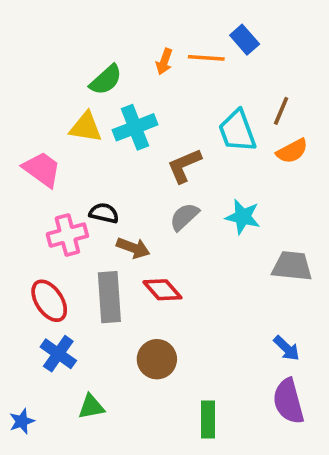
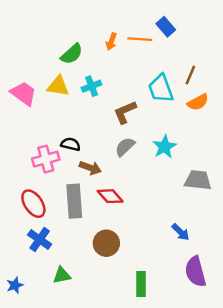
cyan cross: (135, 127) -> (92, 86), size x0.7
pink trapezoid: (42, 169) -> (24, 94), moved
cyan star: (243, 217) -> (164, 147), turned 30
blue arrow: (287, 348) -> (181, 232), moved

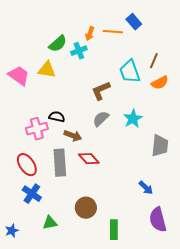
cyan cross: (92, 86) -> (79, 51), moved
gray trapezoid: (198, 180) -> (160, 146), turned 90
brown circle: (106, 243) -> (86, 208), moved

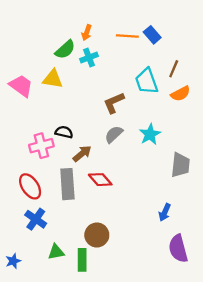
blue rectangle: (134, 22) -> (152, 35), moved
orange arrow: (90, 34) -> (87, 33), moved
brown arrow: (73, 136) -> (82, 154), turned -60
blue arrow: (146, 188) -> (165, 212), turned 70
green rectangle: (114, 230) -> (82, 260), moved

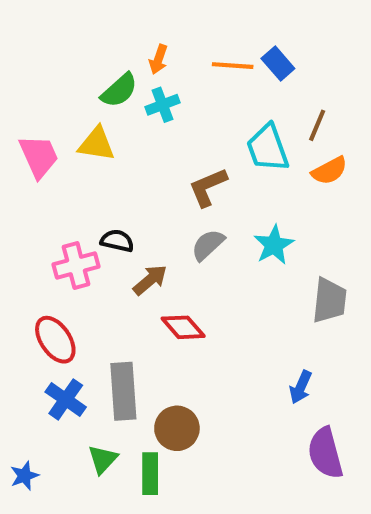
pink trapezoid: (21, 86) -> (39, 156), turned 30
gray rectangle: (67, 184) -> (123, 391), moved
green triangle: (56, 252) -> (103, 459), turned -36

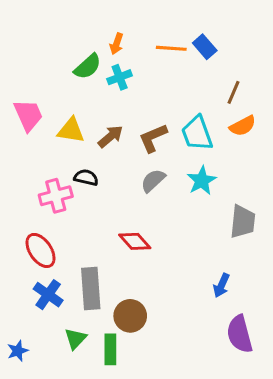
yellow triangle: (97, 144) -> (71, 130), moved
cyan trapezoid: (268, 148) -> (197, 133), moved
brown arrow: (150, 280) -> (110, 136), moved

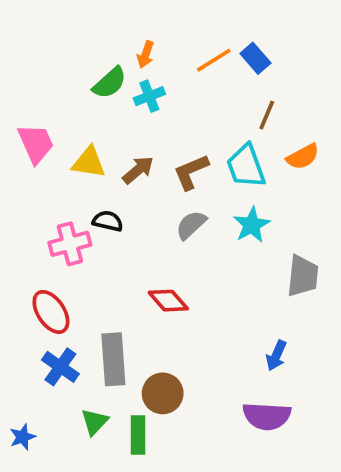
orange line: (171, 48) -> (214, 60), turned -36
brown line: (234, 92) -> (267, 115), moved
purple semicircle: (240, 334) -> (267, 416), moved, turned -72

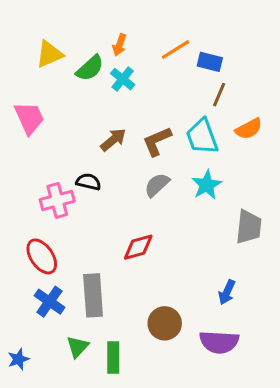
blue rectangle: (255, 58) -> (210, 62), moved, turned -35
cyan cross: (149, 96) -> (123, 79), turned -30
yellow triangle: (89, 162) -> (50, 54), moved, turned -32
red diamond: (168, 301) -> (138, 247), turned -64
brown circle: (163, 393) -> (165, 323), moved

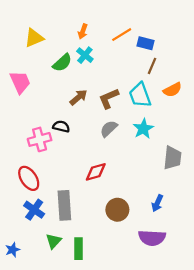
green semicircle: (90, 68) -> (62, 63), moved
brown circle: (165, 323) -> (117, 210), moved

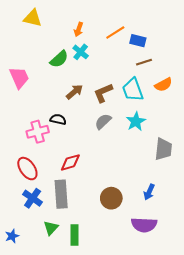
yellow triangle: (34, 38) -> (33, 18), moved, turned 36
brown line: (152, 66) -> (144, 62), turned 49
red diamond: (96, 172) -> (70, 162), moved

